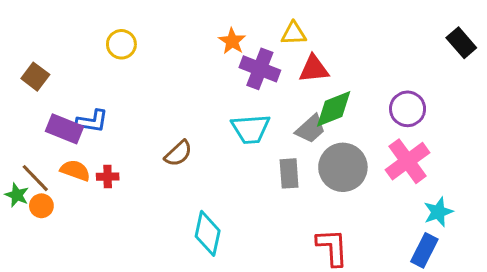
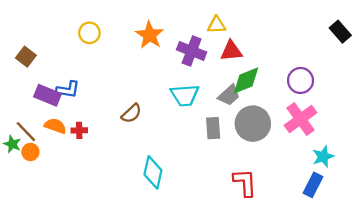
orange star: (232, 41) -> (150, 35), moved, size x1.4

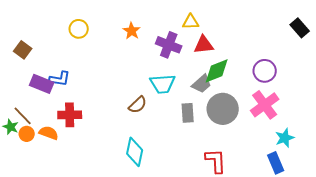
orange star: (150, 35) -> (132, 31), size x0.7
brown semicircle: (131, 113) -> (138, 105), moved
orange semicircle: (55, 126) -> (49, 133), moved
red cross: (79, 130) -> (70, 115), size x1.6
blue rectangle: (313, 185) -> (276, 163), turned -50

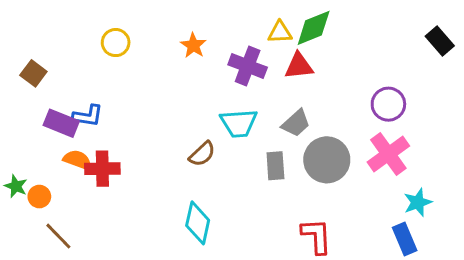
green diamond: (217, 71) -> (314, 28), moved
brown line: (23, 116) -> (58, 236), moved
orange semicircle: (49, 133) -> (77, 160), moved

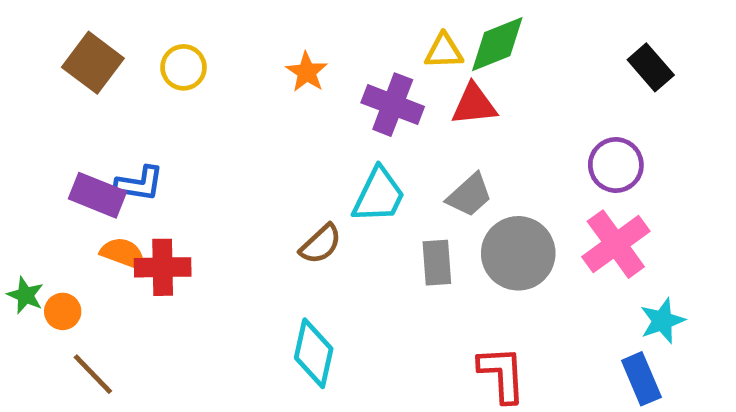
black rectangle: (440, 41) -> (651, 67), moved
brown square: (33, 73) -> (93, 63), moved, size x1.4
cyan trapezoid: (239, 123) -> (379, 195), turned -60

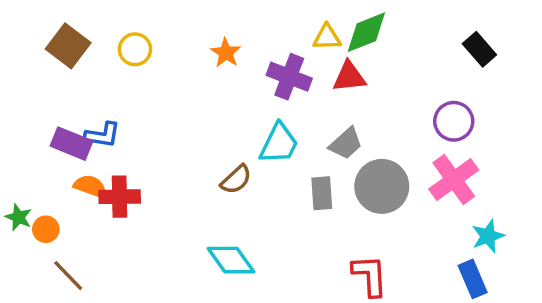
cyan diamond: (314, 353) -> (231, 260), turned -48

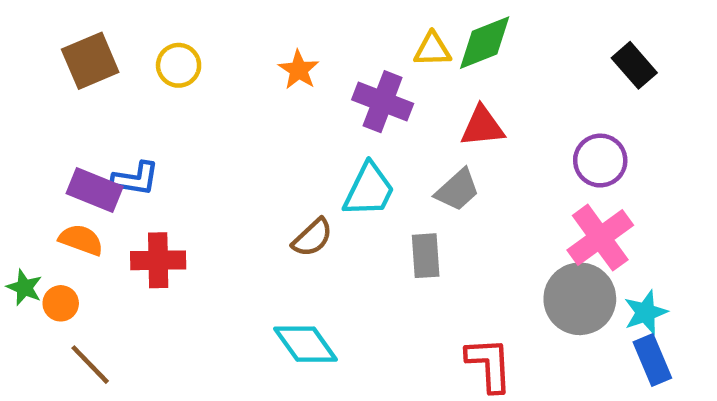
brown square: (68, 46) -> (90, 61), turned 30
red triangle: (349, 77) -> (482, 127), moved
orange semicircle: (90, 186) -> (81, 240), moved
gray circle: (382, 186) -> (580, 299), moved
blue rectangle: (473, 279) -> (652, 360), moved

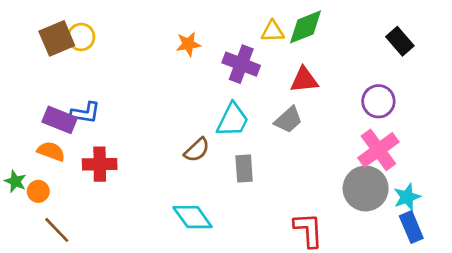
yellow circle: (179, 65) -> (81, 37), moved
orange star: (299, 70) -> (188, 44), turned 30
gray rectangle: (426, 256) -> (244, 168), moved

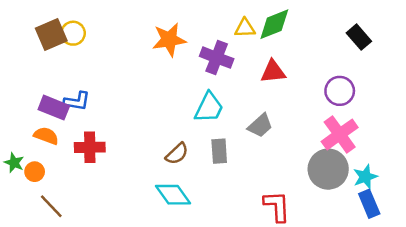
orange star: (188, 44) -> (169, 40), size x1.5
gray trapezoid: (288, 120) -> (260, 125), moved
brown semicircle: (197, 150) -> (177, 154), moved

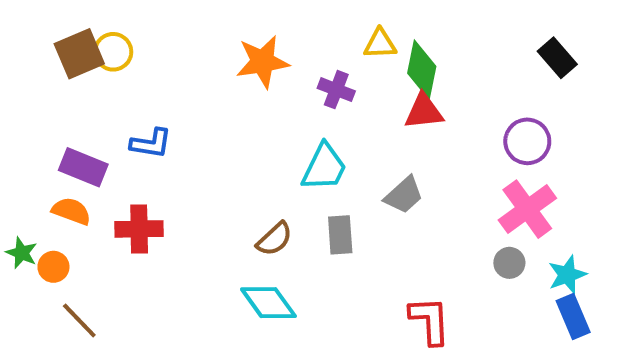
green diamond: (274, 24) -> (422, 70), moved, turned -57
purple cross: (217, 58) -> (336, 90), size x0.7
blue L-shape: (77, 101) -> (151, 143), moved
gray circle: (328, 169) -> (509, 263), size x0.5

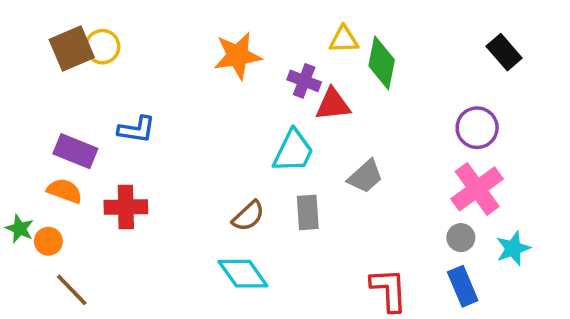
red triangle: (424, 112) -> (333, 104), moved
blue rectangle: (573, 317) -> (463, 286), moved

